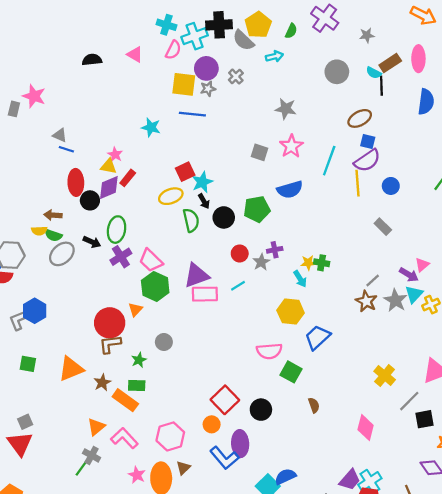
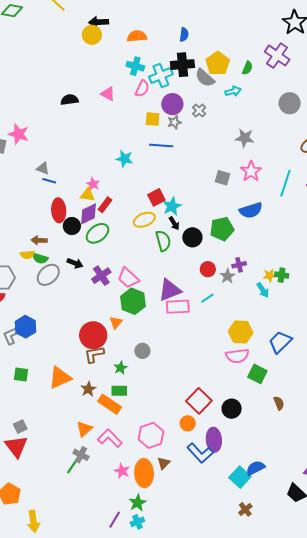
yellow square: (184, 84) -> (153, 119), size x0.7
green ellipse: (117, 230) -> (98, 233), moved, turned 45
yellow hexagon: (291, 312) -> (241, 332), moved

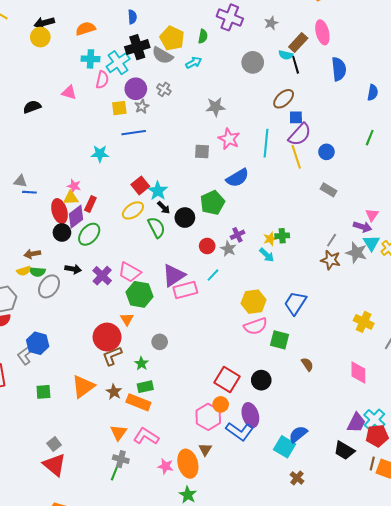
red ellipse: (59, 210) -> (59, 211), moved
pink hexagon: (151, 435) -> (208, 417), moved

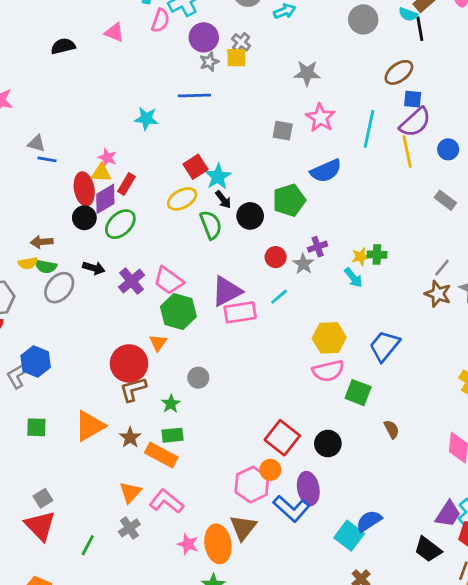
yellow square: (119, 108) -> (236, 58), moved
brown triangle: (205, 449) -> (243, 527), size x1.5
gray cross: (121, 459) -> (129, 528), turned 35
green line: (115, 473) -> (88, 545), moved

